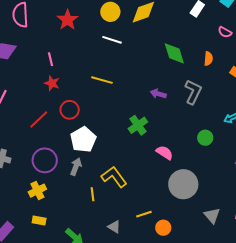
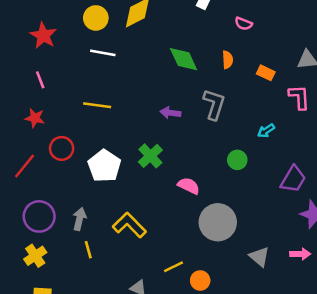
pink line: (50, 59) -> (40, 80), moved
white pentagon: (83, 139) -> (104, 166), moved
yellow line: (92, 194) -> (88, 250), moved

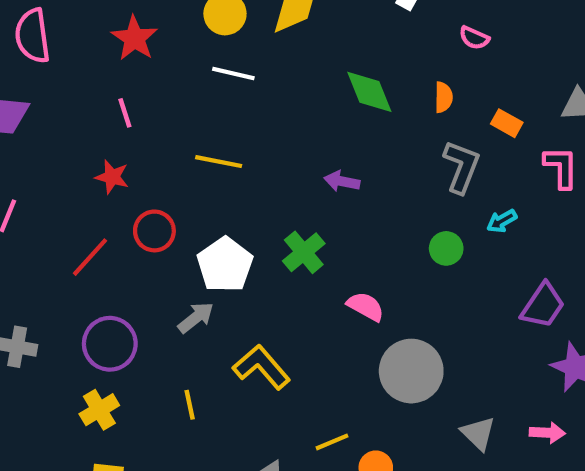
gray L-shape: (214, 104) -> (462, 167), moved
green circle: (237, 160) -> (446, 248), moved
gray arrow: (79, 219) -> (196, 318), moved, turned 35

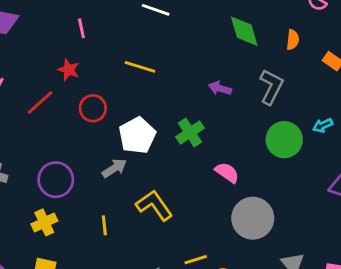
gray L-shape: (462, 167) -> (271, 87), moved
green circle: (446, 248) -> (284, 140), size x1.6
red line: (90, 257) -> (40, 103), moved

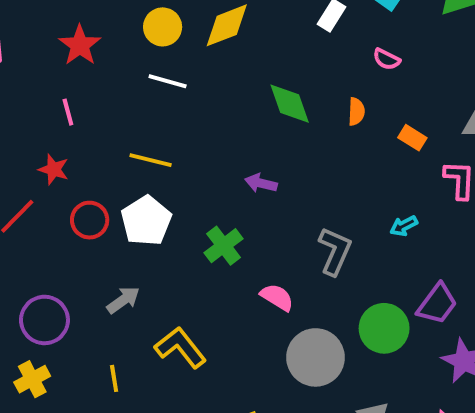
gray L-shape: (271, 87) -> (335, 251), moved
white pentagon: (137, 135) -> (146, 221), moved
green circle: (284, 140) -> (384, 328), moved

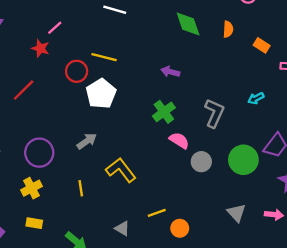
pink line: (68, 112) -> (55, 28), turned 63
red star: (54, 169) -> (40, 48), moved
red circle: (90, 220) -> (77, 71), moved
green cross: (224, 246) -> (164, 112), moved
gray circle: (316, 357) -> (201, 162), moved, size x0.6

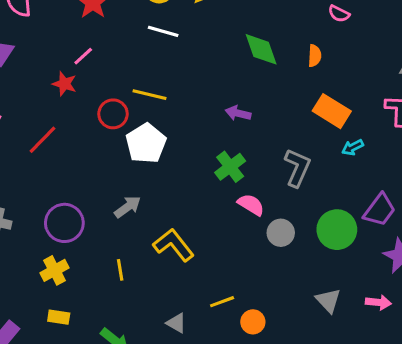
orange rectangle: (262, 45) -> (332, 111), moved, size x1.6

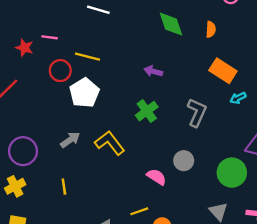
pink line: (83, 56) -> (50, 37), moved, turned 49
pink semicircle: (251, 205) -> (156, 177), moved
green circle: (337, 230) -> (232, 173), moved
yellow L-shape: (174, 245) -> (110, 143), moved

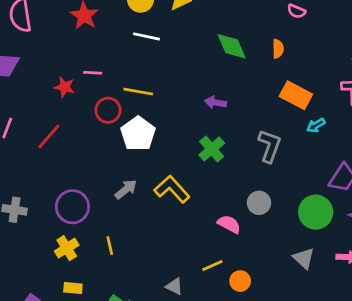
yellow line: (64, 187) -> (110, 246), moved

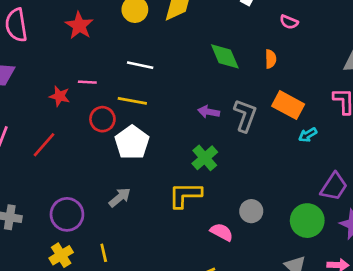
white line: (146, 36) -> (140, 65), moved
gray L-shape: (270, 146) -> (245, 116), moved
yellow L-shape: (172, 189) -> (185, 195), moved, turned -48

